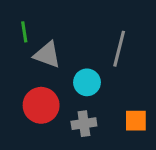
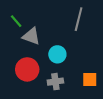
green line: (24, 32) -> (16, 21), turned -32
gray line: (119, 49) -> (79, 19), moved

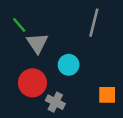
gray triangle: (31, 36) -> (37, 43), turned 36
gray cross: (55, 82) -> (55, 102), moved, turned 35

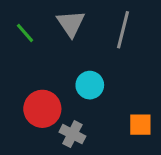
gray triangle: (37, 43) -> (71, 23), moved

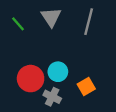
cyan circle: (90, 85) -> (58, 72), moved
orange square: (140, 125) -> (86, 87), moved, turned -30

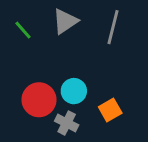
gray triangle: (51, 17) -> (65, 21), turned 30

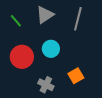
cyan circle: (74, 91) -> (51, 49), moved
red circle: (39, 100) -> (22, 57), moved

